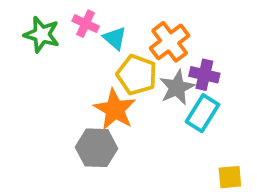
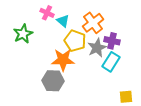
green star: (42, 35) -> (23, 34), moved, turned 30
orange star: (115, 109) -> (63, 60), turned -30

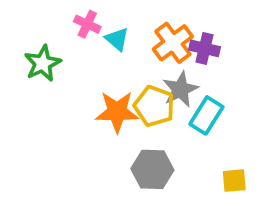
yellow pentagon: (75, 41) -> (154, 106), moved
purple cross: (112, 41) -> (205, 48), moved
gray hexagon: (53, 81) -> (152, 169), moved

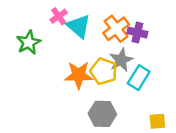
pink cross: (87, 24) -> (59, 16), turned 30
cyan triangle: (117, 39) -> (79, 26), size x1.5

